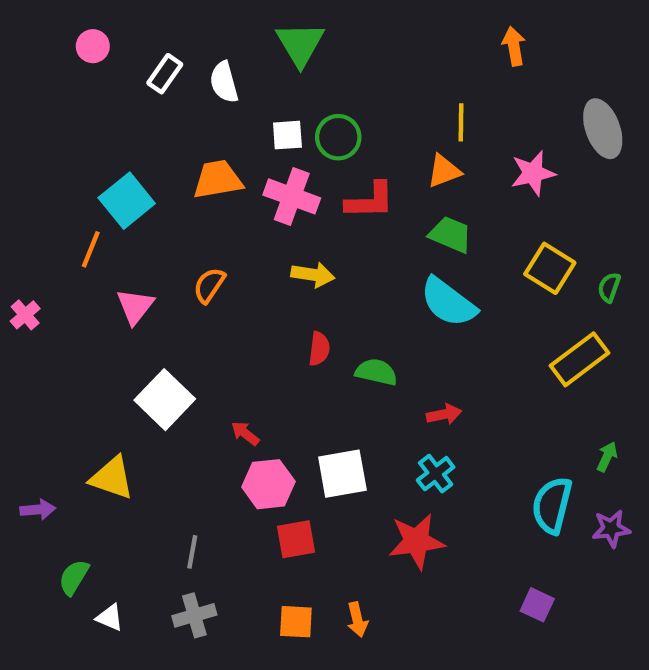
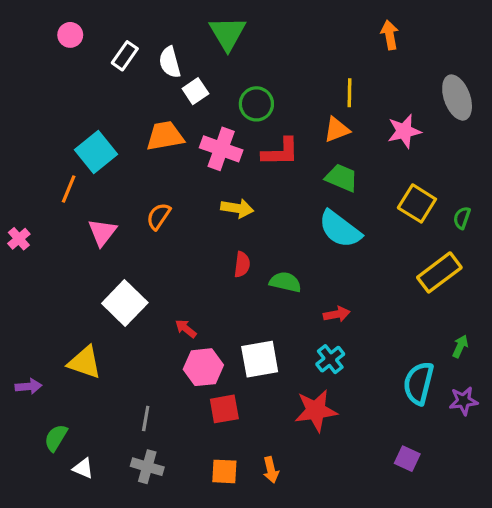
white square: (287, 135) -> (195, 91), moved, turned -30
gray cross: (194, 615) -> (147, 467), turned 32

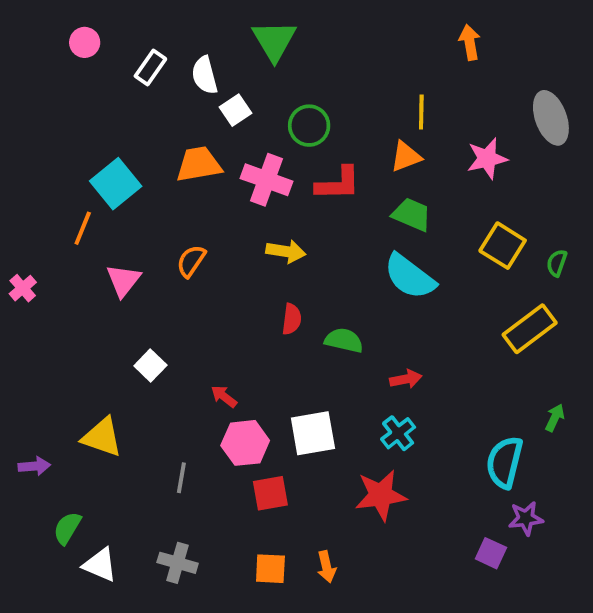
white square: (125, 303) -> (150, 366), size x0.6
purple star: (463, 401) -> (526, 518), moved
gray line: (146, 419) -> (181, 478), moved
white triangle: (83, 468) -> (100, 565), size x1.4

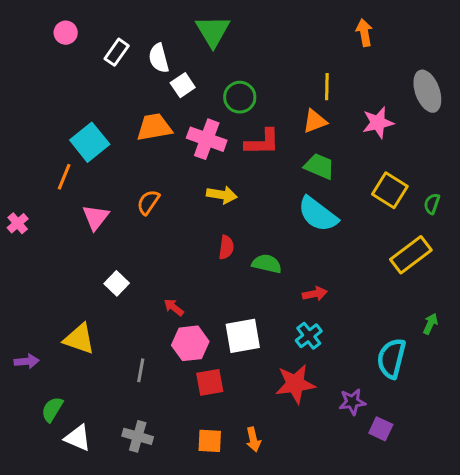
purple star: (526, 518) -> (352, 402), moved

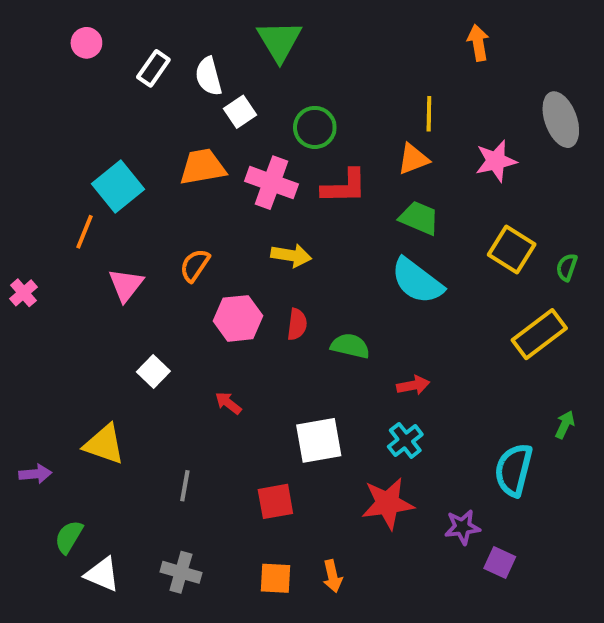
pink hexagon: (190, 343) -> (238, 318), moved

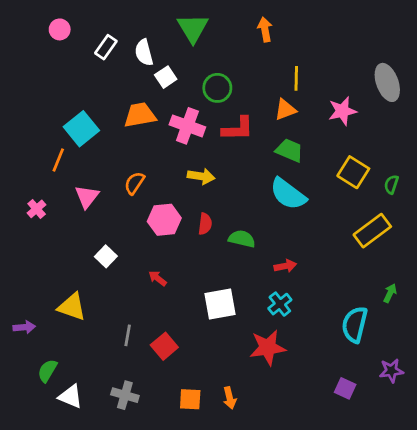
orange arrow: (478, 43) -> (265, 29), moved
pink cross: (23, 293) -> (37, 209), moved
red square: (275, 501) -> (164, 346), moved, turned -30
purple star: (462, 527) -> (391, 371), moved

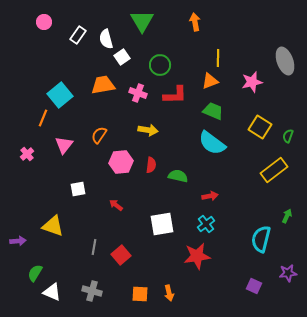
pink cross: (187, 126) -> (138, 93), size x0.7
white square: (106, 256) -> (78, 189), turned 35

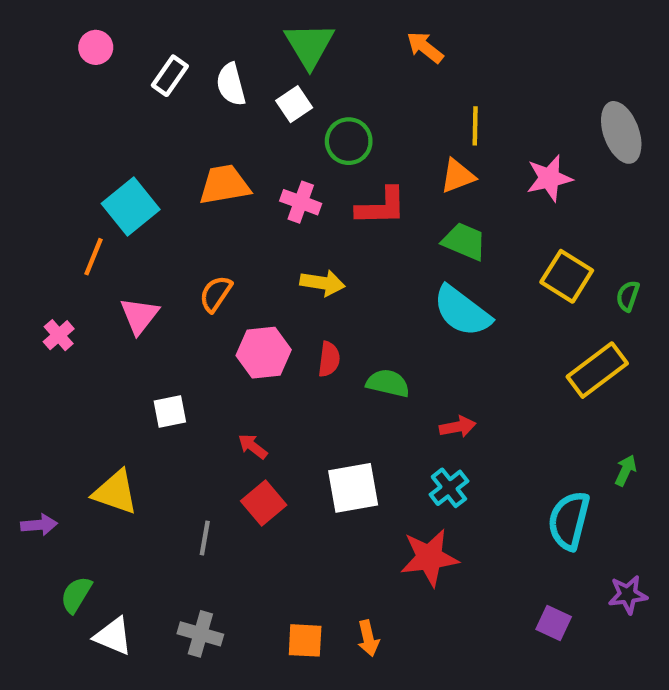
orange arrow: (195, 22) -> (425, 47), turned -42
white square: (122, 57) -> (294, 104), moved
red square: (121, 255) -> (264, 503), moved

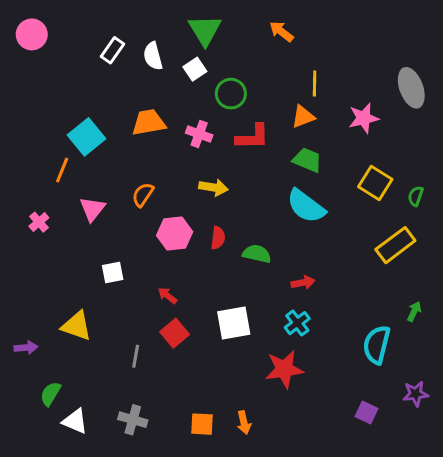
pink circle: (96, 47) -> (32, 34), moved, size x1.4

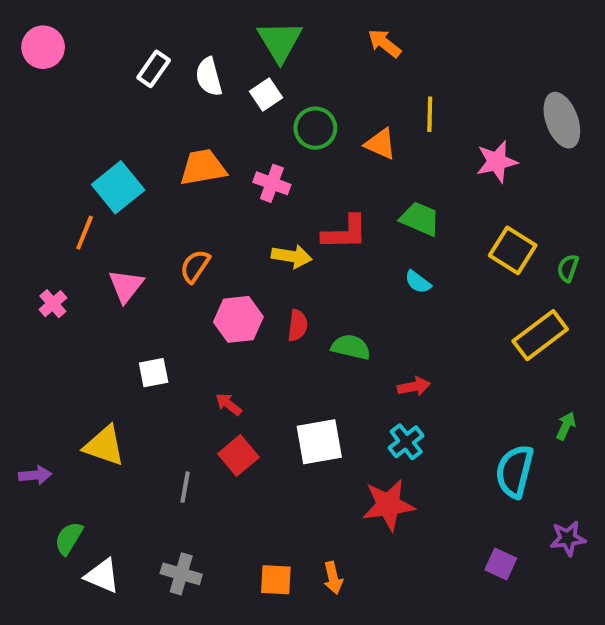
orange triangle: (303, 117) -> (380, 144), moved, turned 45
red L-shape: (253, 137) -> (345, 233), moved
cyan semicircle: (306, 206) -> (418, 282), size x0.5

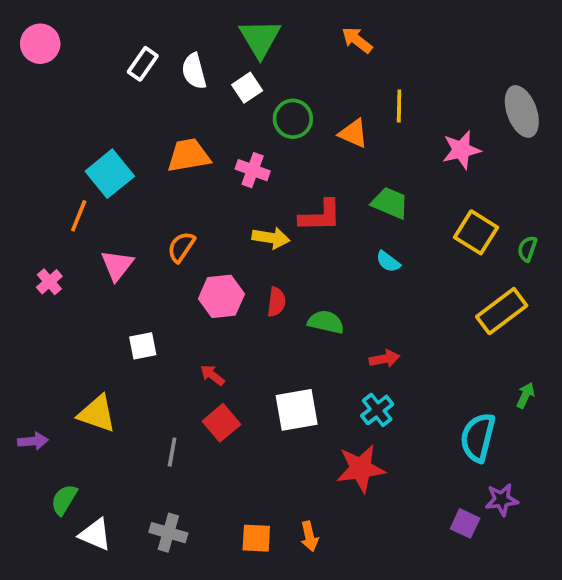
purple star: (568, 538) -> (502, 500), moved

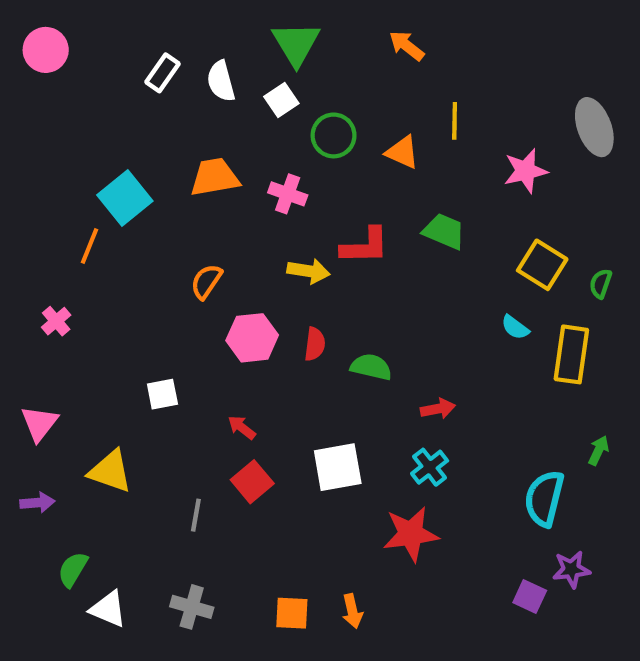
cyan semicircle: (388, 262) -> (515, 327), moved
pink triangle: (117, 265) -> (39, 423), moved
yellow rectangle: (502, 311) -> (571, 354), turned -45

